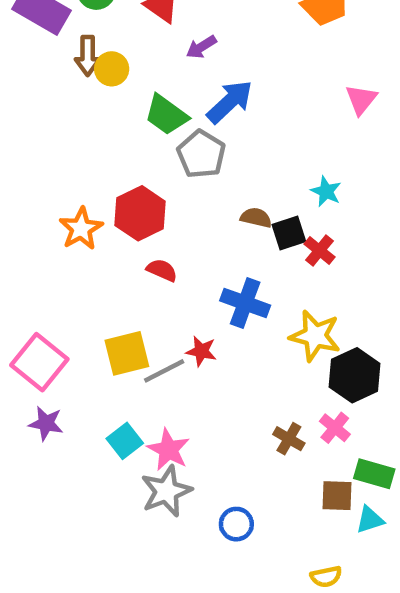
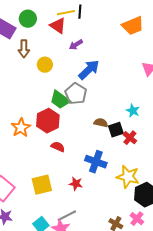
yellow circle: (112, 69) -> (45, 65), moved
green trapezoid: (166, 115) -> (60, 100), moved
gray line: (164, 371) -> (67, 216), moved

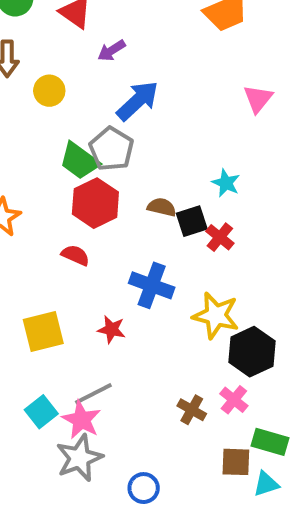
red hexagon: (48, 121) -> (95, 203), moved

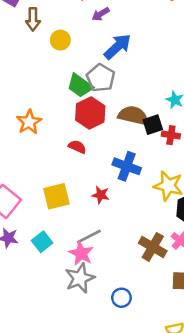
brown semicircle: (162, 207) -> (133, 116), size x1.6
red cross: (220, 237) -> (171, 135), turned -30
brown cross: (192, 410) -> (153, 247), size x1.5
cyan square: (41, 412) -> (42, 242), moved

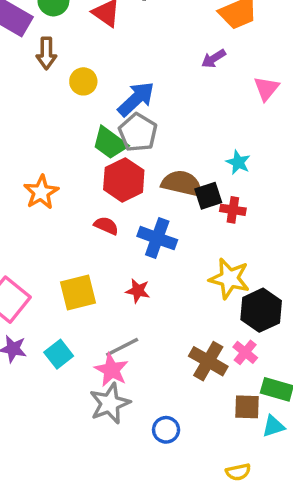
purple arrow: (101, 14) -> (214, 59), moved
blue arrow: (118, 47) -> (136, 99), moved
blue cross: (127, 166) -> (157, 238), moved

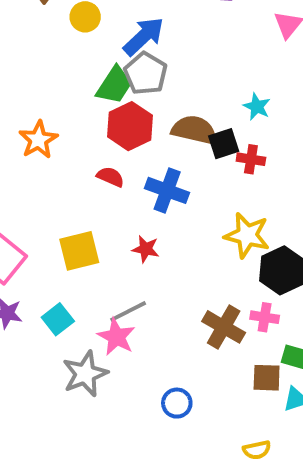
green trapezoid: (110, 143) -> (114, 85), turned -93
pink cross: (245, 352) -> (265, 317), turned -30
gray star: (110, 403) -> (85, 374), moved

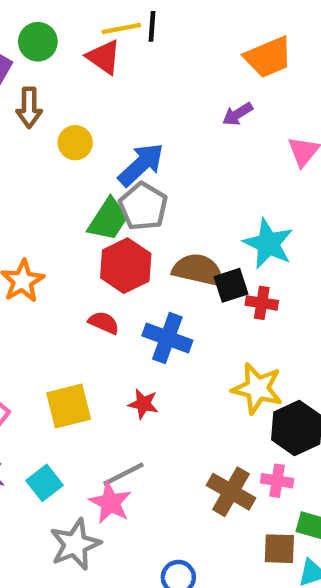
cyan star: (257, 107) -> (268, 244), size x1.6

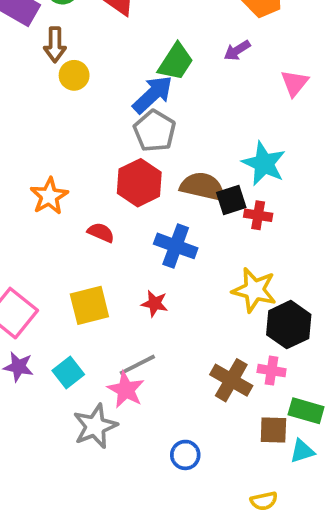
yellow circle: (75, 143) -> (74, 75), moved
green trapezoid: (108, 219) -> (176, 62), moved
red semicircle: (104, 323) -> (101, 233), moved

